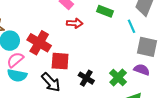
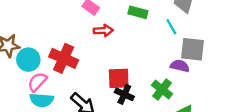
red square: (60, 61) -> (119, 78), moved
purple semicircle: (142, 70) -> (180, 66), moved

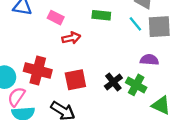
gray square: (192, 49) -> (159, 27), moved
red square: (119, 78) -> (75, 80), moved
black cross: (124, 94) -> (113, 82), moved, turned 36

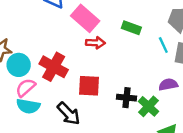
pink rectangle: (56, 18) -> (85, 18), size x1.6
purple semicircle: (149, 60) -> (168, 84), turned -30
black cross: (113, 82) -> (126, 98), turned 30

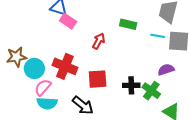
pink rectangle: (85, 18) -> (68, 21), moved, size x0.7
red arrow: (96, 43) -> (99, 41), turned -56
cyan line: (163, 45) -> (158, 36), turned -48

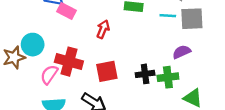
cyan circle: (34, 68) -> (33, 45), moved
pink semicircle: (43, 87) -> (49, 75), moved
green cross: (151, 91) -> (168, 77), turned -36

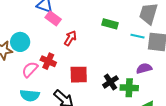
red arrow: (103, 29) -> (70, 38), moved
red cross: (69, 62) -> (48, 61), size x0.7
black cross: (145, 74) -> (110, 82), turned -35

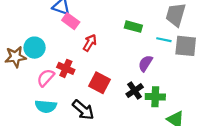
purple semicircle: (144, 68) -> (145, 63), moved, turned -42
red square: (79, 75) -> (100, 83), turned 30

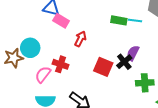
cyan line: (164, 40) -> (135, 20), moved
red square: (100, 83) -> (103, 67), moved
black cross: (135, 91) -> (124, 62), moved

